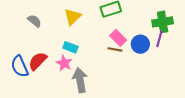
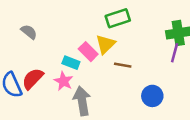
yellow triangle: (73, 17) -> (105, 44), moved
pink rectangle: (118, 38) -> (88, 52), moved
blue circle: (140, 44) -> (152, 96), moved

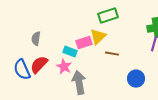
gray semicircle: (29, 32) -> (36, 39), moved, turned -120
pink rectangle: (88, 52) -> (84, 43), turned -63

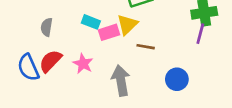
cyan rectangle: (70, 52) -> (91, 22), moved
gray arrow: (79, 83) -> (121, 81), moved

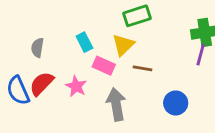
cyan rectangle: (91, 22) -> (84, 42), turned 42
pink rectangle: (109, 32) -> (104, 66), moved, turned 42

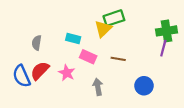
cyan rectangle: (84, 42) -> (73, 38), turned -48
yellow triangle: (123, 45) -> (103, 29), moved
gray arrow: (116, 104) -> (98, 87), size x0.7

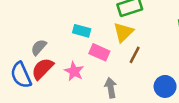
yellow triangle: (103, 29) -> (123, 32), moved
gray semicircle: (37, 43) -> (39, 47), moved, turned 32
brown line: (118, 59) -> (135, 55), turned -72

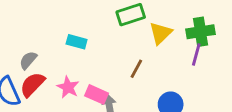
yellow triangle: (123, 32) -> (161, 33), moved
pink rectangle: (99, 52) -> (96, 94), moved

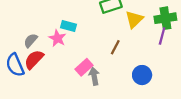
pink star: (68, 87) -> (57, 38), moved
pink rectangle: (96, 94) -> (84, 67), turned -66

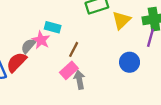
gray semicircle: (31, 40) -> (28, 46), moved
brown line: (115, 47) -> (74, 49), moved
blue circle: (142, 75) -> (130, 62), moved

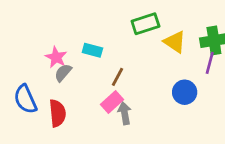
yellow triangle: (121, 20) -> (175, 42), turned -42
pink star: (41, 40) -> (56, 57), moved
red semicircle: (17, 62) -> (57, 113), moved, turned 130

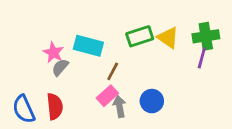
green rectangle: (145, 24) -> (140, 36), moved
cyan rectangle: (92, 50) -> (88, 46), size x1.5
blue circle: (185, 92) -> (152, 101), moved
blue semicircle: (25, 99) -> (24, 109), moved

